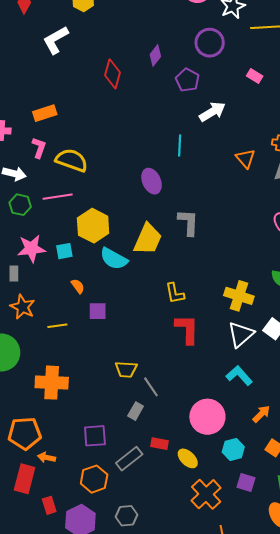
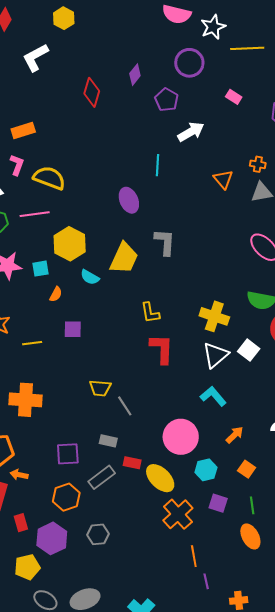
cyan semicircle: (114, 259) -> (90, 277), size x0.7
orange semicircle: (78, 286) -> (56, 294), moved, turned 63
gray rectangle: (136, 411) -> (108, 441), moved, turned 72
yellow ellipse: (188, 458) -> (160, 478), size x1.4

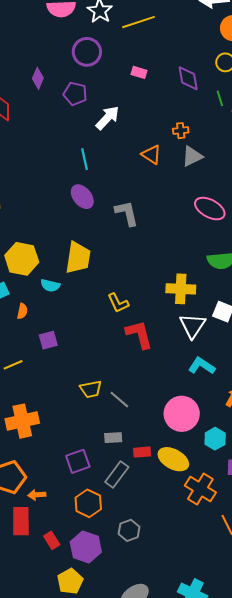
purple ellipse: (129, 200) -> (82, 197), moved
gray L-shape: (165, 242) -> (127, 213), moved

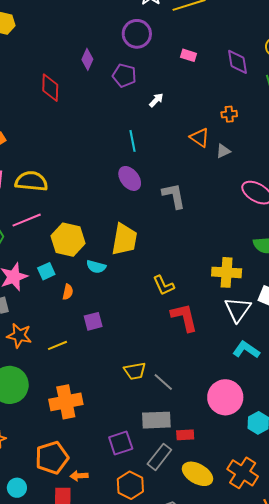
white arrow: (107, 118) -> (156, 100), size x0.6
gray triangle: (192, 156) -> (223, 151), moved, size x0.7
gray rectangle: (113, 438) -> (156, 420), size x1.6
yellow ellipse: (173, 459) -> (197, 474), moved

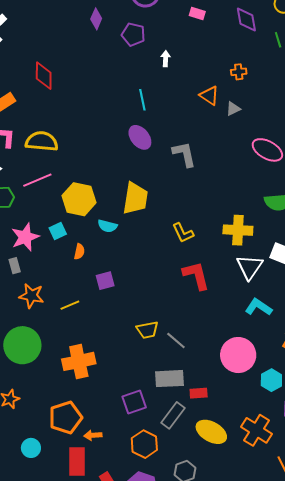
red diamond: (50, 88) -> (44, 76), moved
white arrow: (156, 100) -> (166, 59), turned -42
yellow L-shape: (164, 285) -> (183, 233), moved

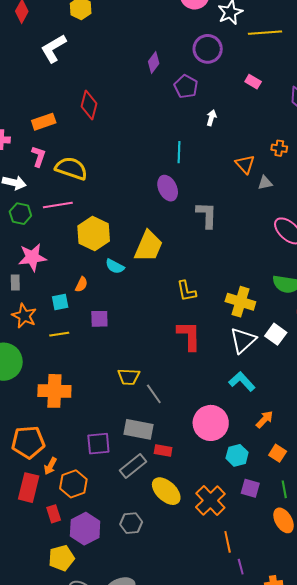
cyan square: (58, 231) -> (60, 302), moved
orange arrow: (93, 435) -> (50, 466), turned -72
orange hexagon: (144, 444) -> (73, 484), moved

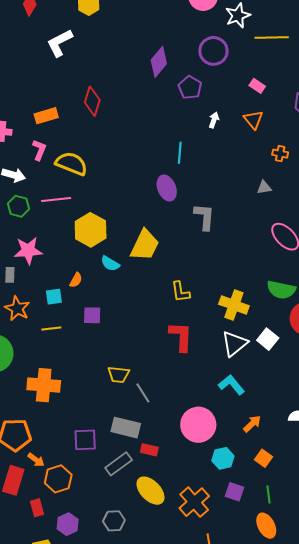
purple diamond: (154, 62) -> (159, 62), size x1.4
orange triangle: (245, 164) -> (253, 120), moved
orange arrow: (50, 466) -> (36, 460), turned -84
purple hexagon: (85, 529) -> (68, 524), size x0.7

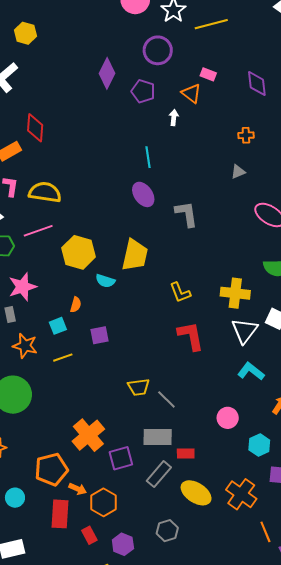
red diamond: (92, 101) -> (35, 128), moved
orange triangle: (253, 120) -> (191, 93), moved
orange cross: (44, 385) -> (88, 435), moved, turned -32
pink circle: (198, 425) -> (228, 418), size x0.6

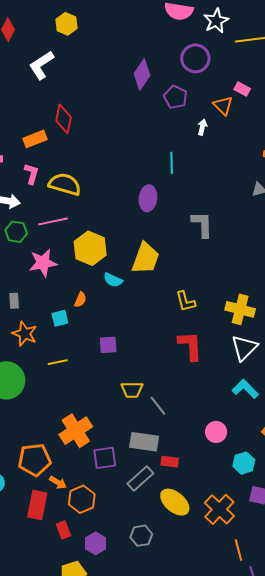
purple ellipse: (143, 194) -> (148, 198), moved, turned 35
pink star: (23, 287) -> (43, 263), moved
purple square: (100, 335) -> (108, 345), moved
yellow line: (63, 358) -> (58, 362), moved

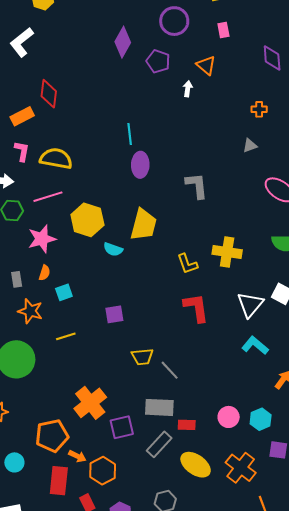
pink rectangle: (242, 89) -> (223, 30), moved, turned 56
cyan line: (172, 163) -> (130, 134), moved
orange semicircle: (80, 300) -> (44, 273), moved
yellow cross: (240, 309) -> (227, 252), moved
pink circle: (216, 432) -> (229, 417), moved

